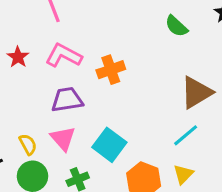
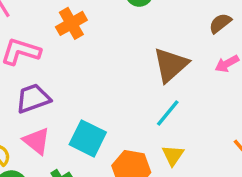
orange cross: (111, 70) -> (71, 23), moved

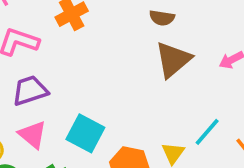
brown semicircle: (220, 23) -> (162, 18), moved, turned -135
cyan line: (168, 113) -> (207, 132), moved

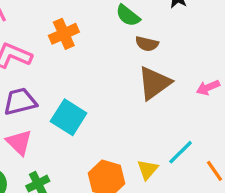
cyan square: (85, 133) -> (69, 117), moved

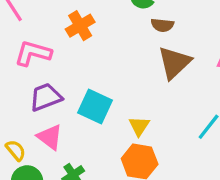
yellow triangle: (148, 169) -> (139, 126), moved

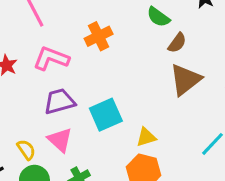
brown semicircle: (162, 25) -> (177, 43), turned -65
cyan square: (95, 106) -> (106, 115), turned 36
yellow triangle: (139, 126) -> (146, 137), turned 35

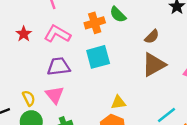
green semicircle: (158, 17) -> (118, 15), moved
cyan square: (106, 115) -> (98, 57), moved

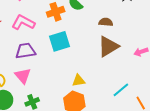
brown semicircle: (152, 37) -> (106, 22), turned -128

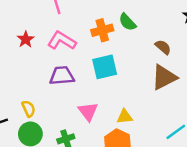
brown semicircle: (106, 22) -> (163, 47), turned 32
pink triangle: (23, 76) -> (88, 112), moved

